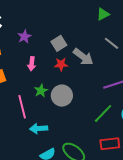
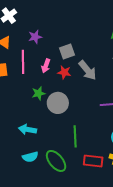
pink arrow: (32, 64) -> (46, 66), moved
pink line: (22, 107) -> (23, 62), moved
green line: (103, 113) -> (75, 136), moved, turned -60

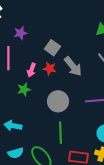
gray square: (67, 52) -> (52, 48), turned -35
pink arrow: (46, 66) -> (31, 70), moved
gray circle: (58, 103) -> (58, 101), moved

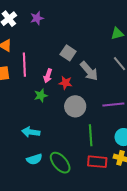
purple star: (20, 33) -> (37, 18), moved
red star: (50, 69) -> (65, 83), moved
green line: (60, 133) -> (91, 135), moved

